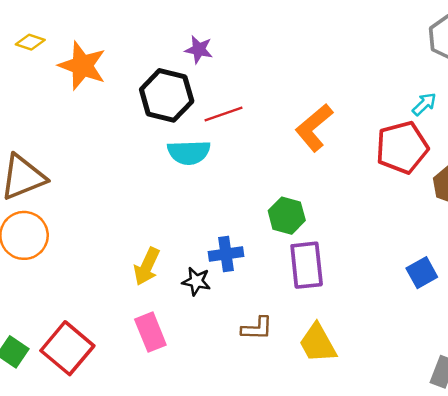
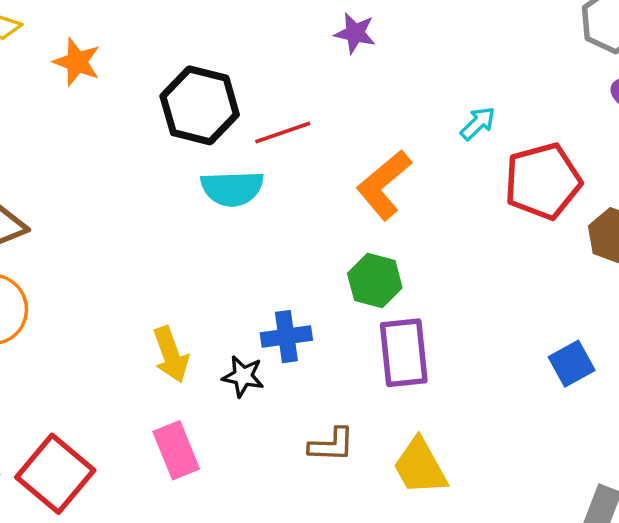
purple star: (199, 50) -> (355, 33), moved
orange star: (82, 66) -> (77, 62), size x0.7
cyan arrow: (424, 104) -> (478, 123), moved
orange L-shape: (314, 128) -> (384, 185), moved
yellow arrow: (147, 266) -> (171, 355), turned -45

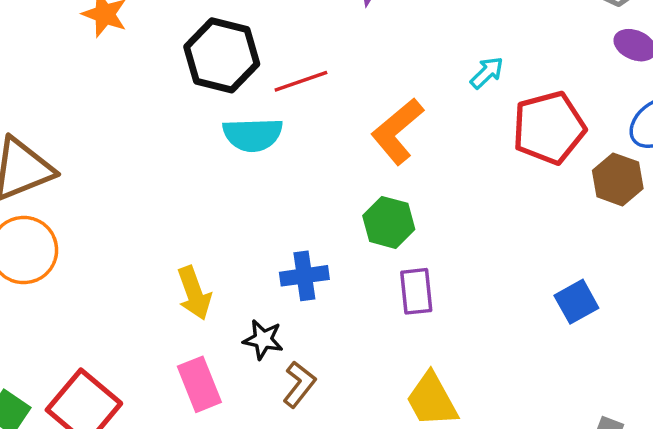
purple rectangle: (404, 353) -> (416, 291), size x0.7
black star: (243, 376) -> (263, 340), moved
brown L-shape: (331, 445) -> (299, 384), moved, turned -54

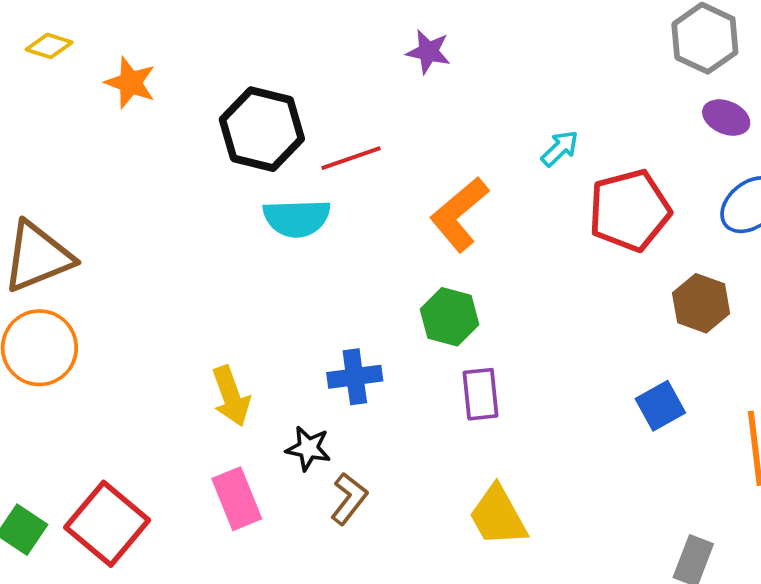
brown hexagon: (618, 179) -> (701, 303), moved

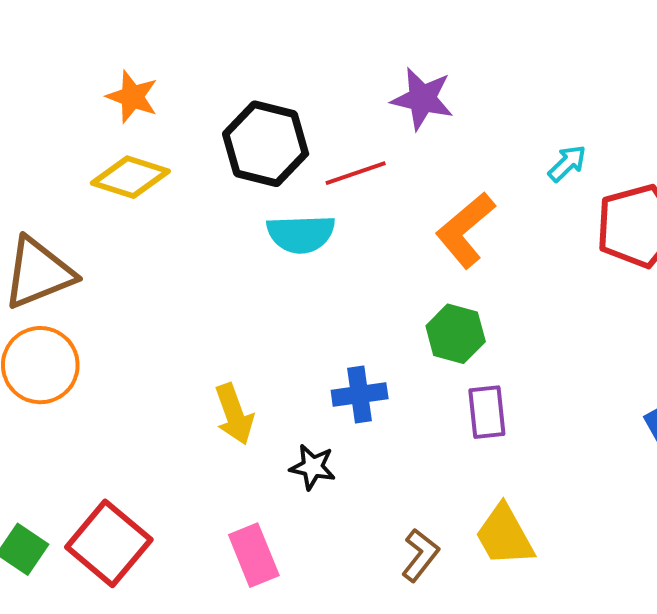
yellow diamond: (49, 46) -> (130, 177), moved, size x1.6
purple star: (428, 52) -> (422, 99), moved, size x1.4
pink rectangle: (237, 499) -> (254, 555), moved
brown L-shape: (349, 499) -> (420, 555), moved

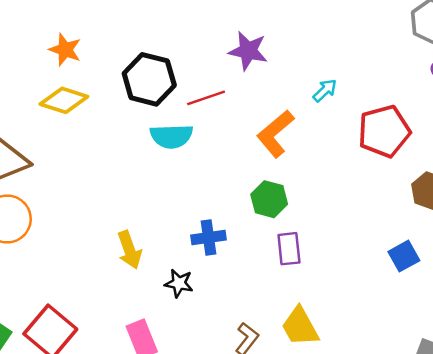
cyan arrow: (567, 163) -> (325, 90), moved

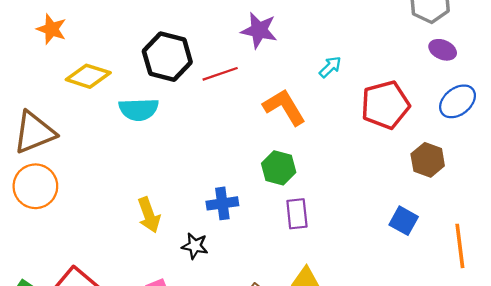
orange star: (65, 50) -> (51, 29), moved
orange L-shape: (275, 134) -> (284, 107), turned 99
cyan semicircle: (171, 136) -> (139, 109), moved
blue square: (404, 256) -> (404, 221), turned -32

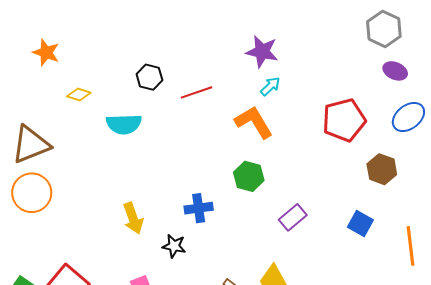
purple star: (259, 30) -> (262, 51), moved
black hexagon: (167, 57) -> (149, 77), size x0.6
cyan arrow: (330, 67) -> (270, 86), moved
yellow diamond: (88, 76) -> (79, 94), size x0.6
purple rectangle: (297, 214) -> (293, 217), moved, turned 56

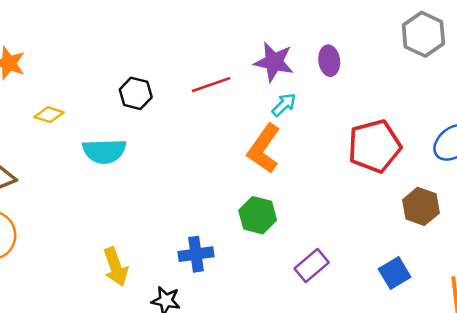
purple ellipse: (395, 71) -> (329, 61), moved, turned 60
red line: (197, 92) -> (211, 85), moved
orange L-shape: (254, 122) -> (264, 149), turned -114
blue square: (360, 223) -> (395, 273), turned 30

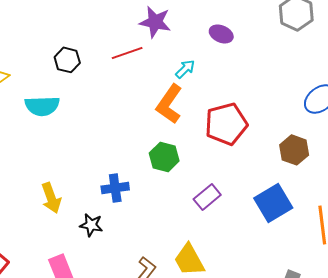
purple ellipse: (329, 61) -> (221, 34), turned -60
purple star: (274, 62) -> (155, 22), moved
red pentagon: (374, 146) -> (226, 124), moved
blue square: (395, 273) -> (273, 203), size x1.5

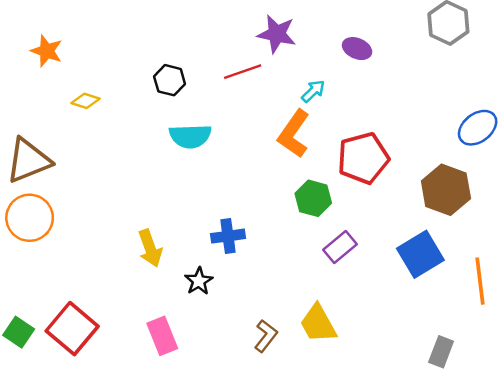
cyan semicircle: (42, 106) -> (190, 136), moved
brown hexagon: (294, 150) -> (446, 190), size x1.4
green hexagon: (164, 157) -> (313, 198), moved
black star: (91, 225) -> (199, 281), turned 30

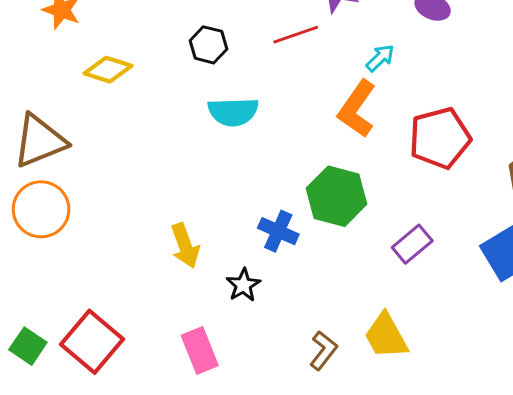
yellow diamond: (86, 101) -> (108, 70), size x1.4
green hexagon: (313, 198) -> (336, 196), moved, size x1.4
blue cross: (228, 236) -> (278, 231), turned 32

